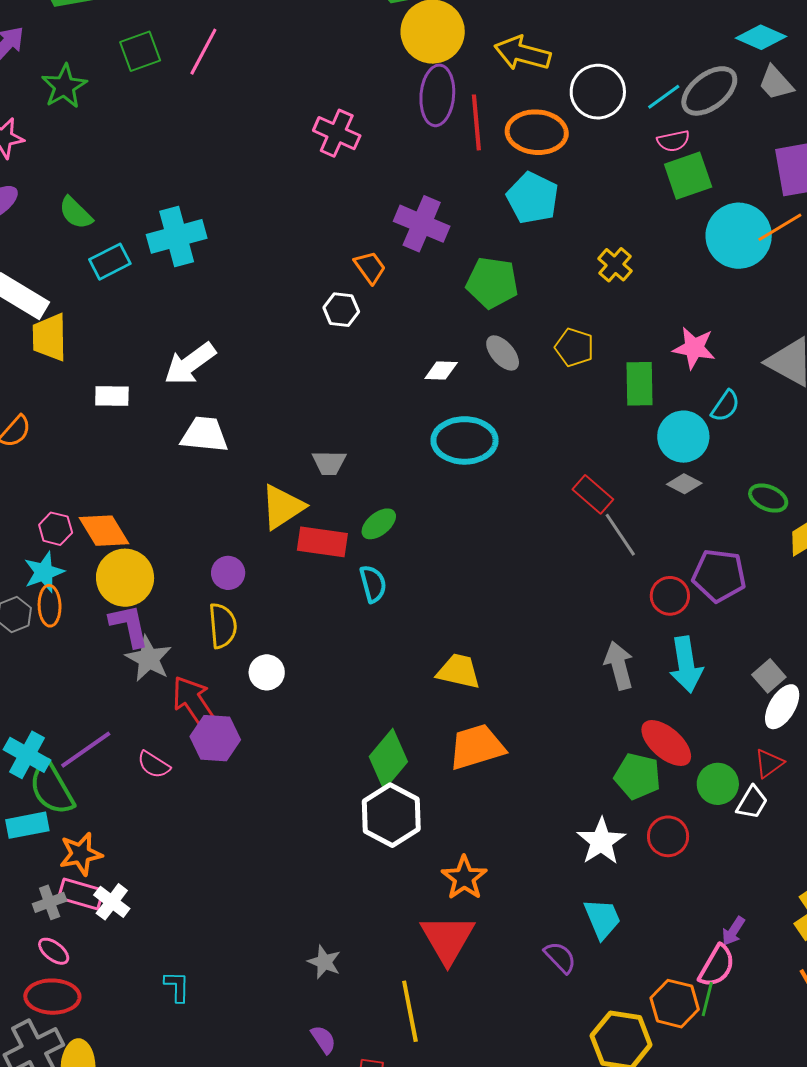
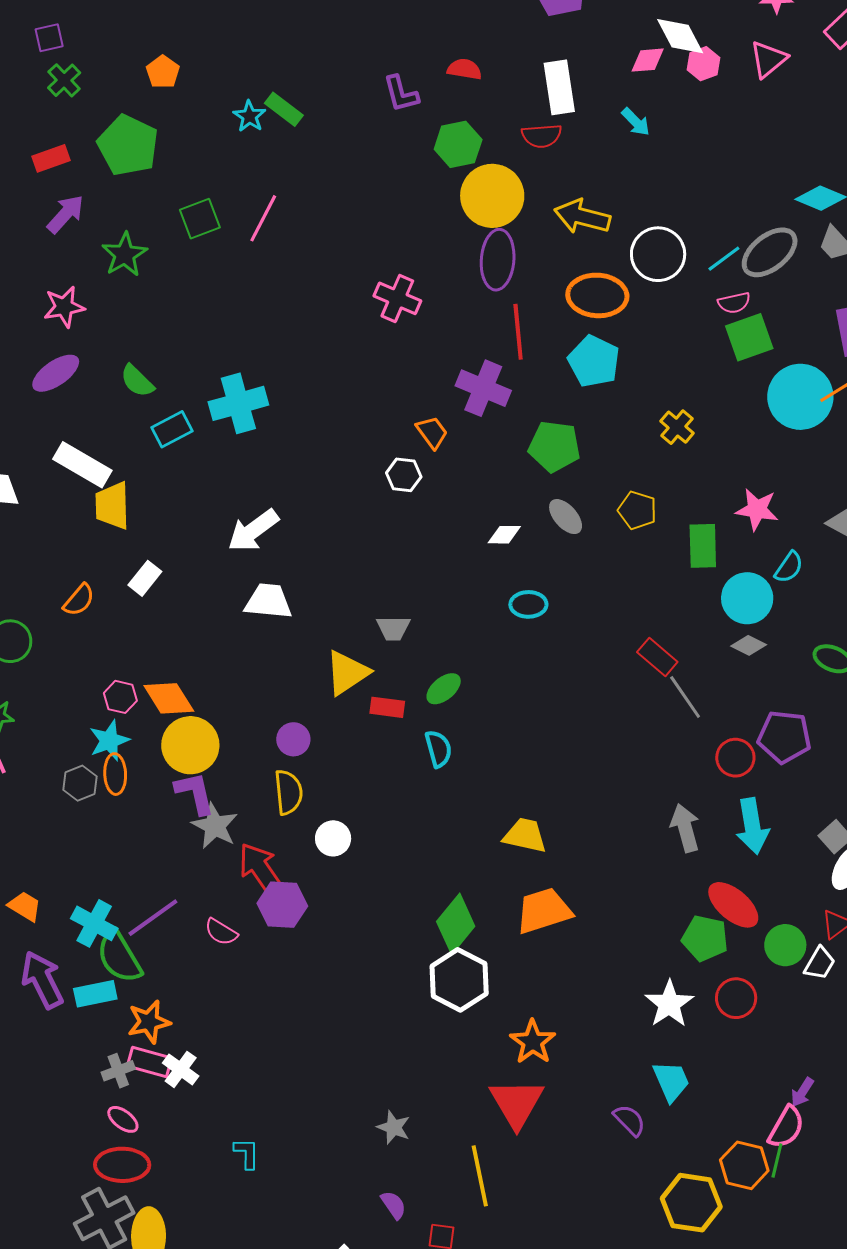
red line: (476, 122) -> (518, 332), moved
white rectangle: (112, 396) -> (145, 578), moved, turned -52
cyan ellipse: (465, 440) -> (528, 604), size x0.6
red rectangle: (322, 542) -> (387, 707), size x0.7

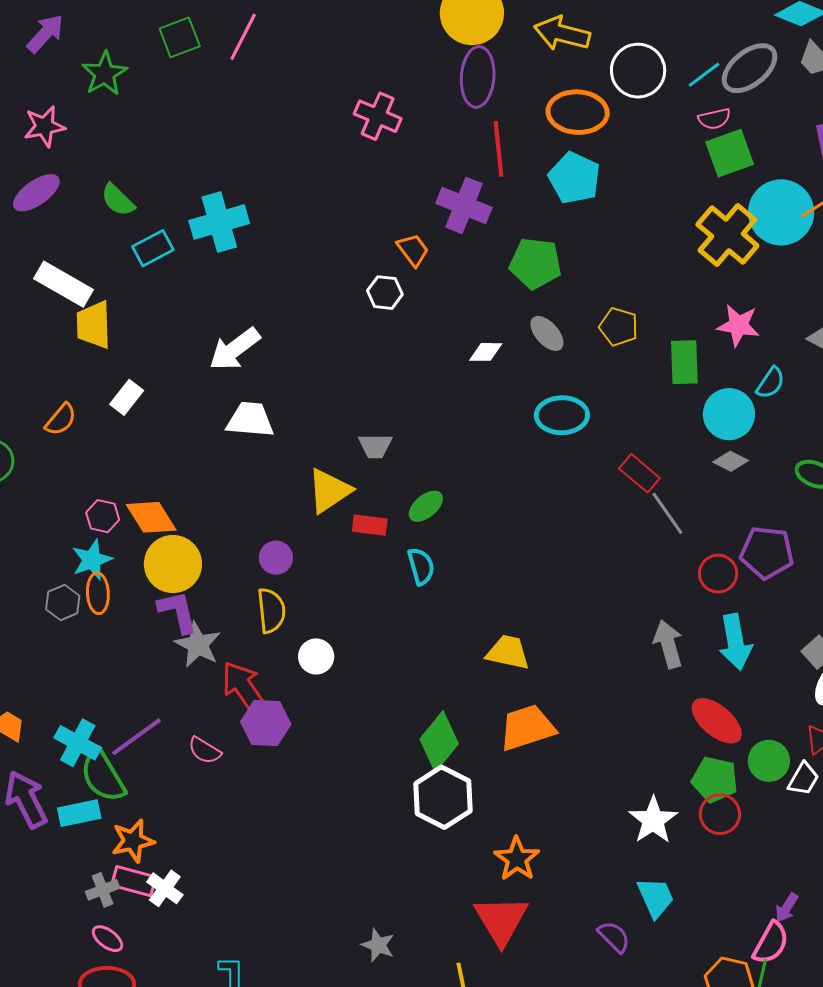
yellow cross: (677, 427) -> (727, 235), moved, size x1.8
cyan ellipse: (528, 604) -> (562, 415), moved, size x1.4
green pentagon: (705, 938) -> (715, 779), moved

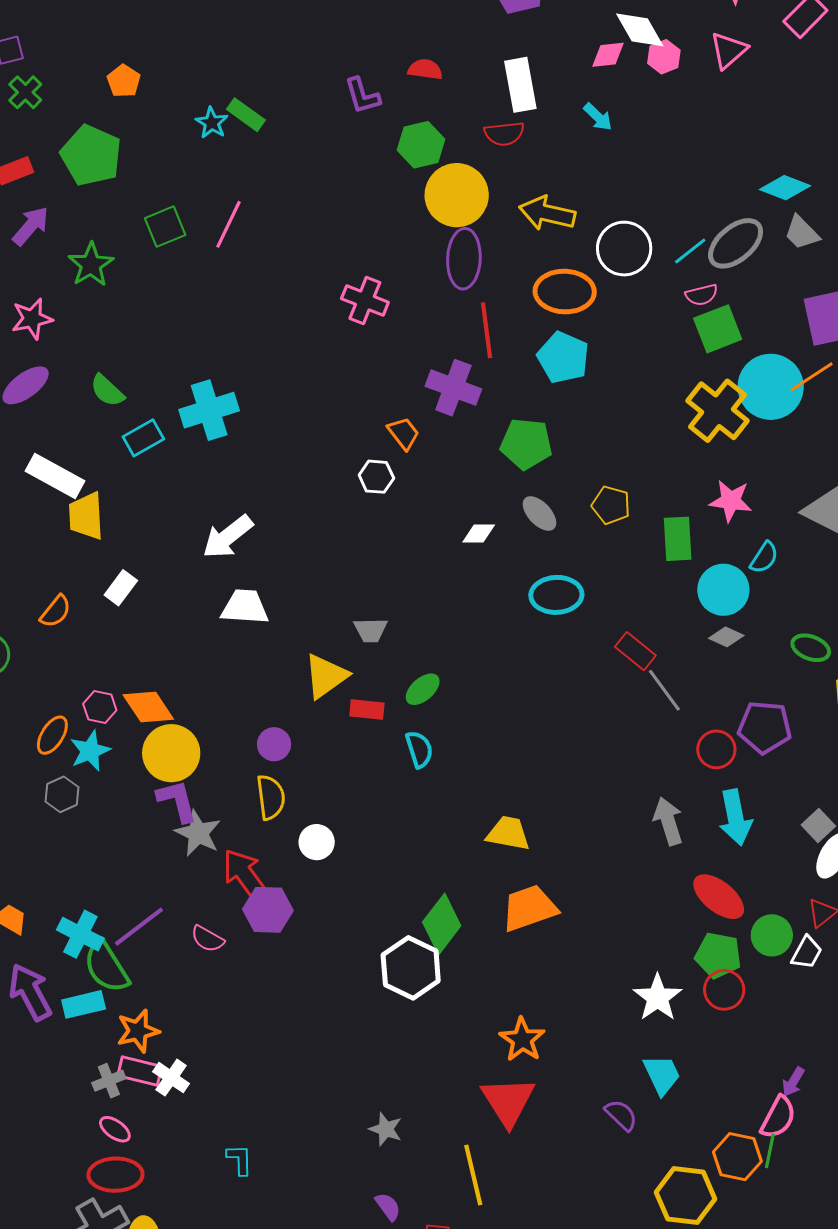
orange ellipse: (98, 593) -> (52, 735), moved, turned 36
white hexagon: (443, 797) -> (411, 968), moved

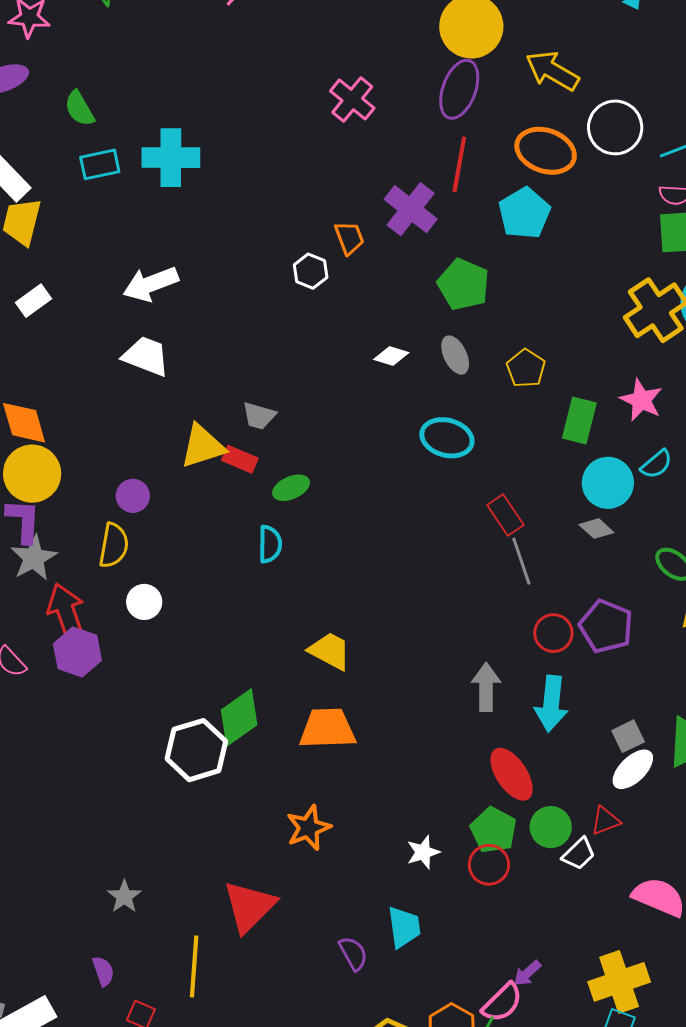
red rectangle: (367, 709) -> (240, 459), moved
white star: (658, 998) -> (423, 852), size x0.7
orange star: (522, 1039) -> (309, 828), moved

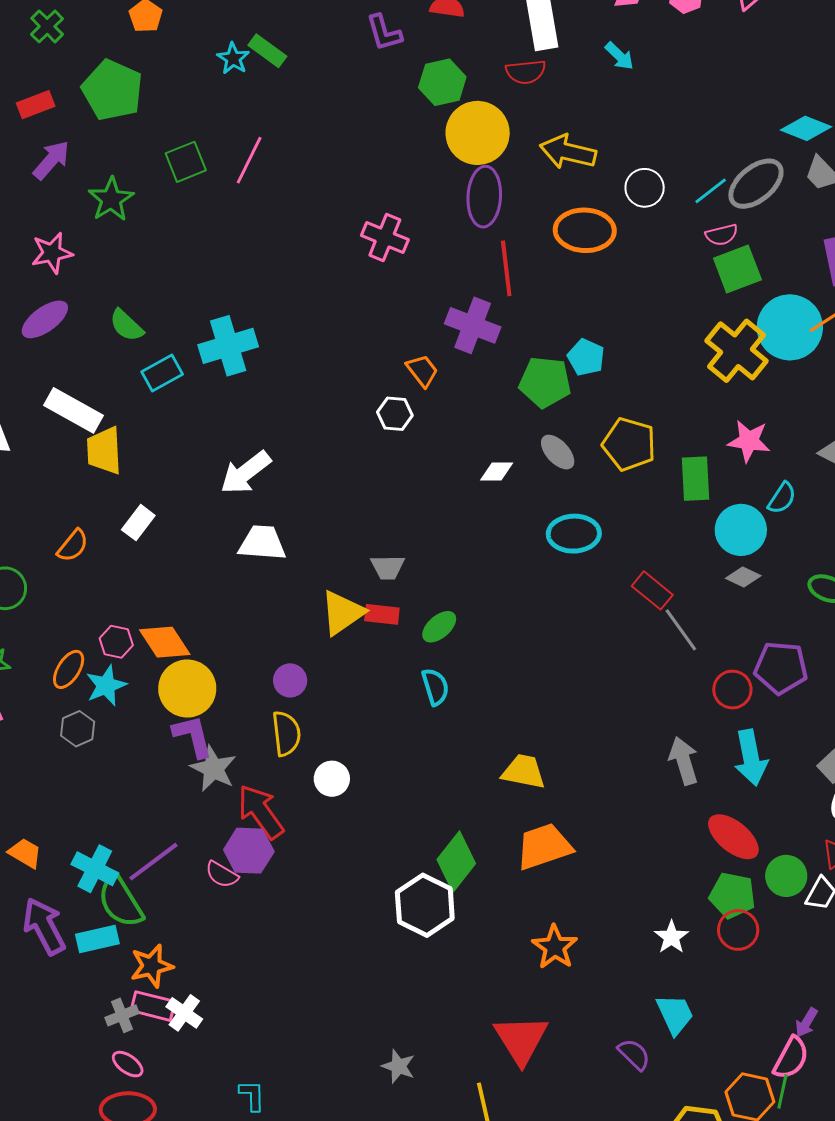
white circle: (615, 127) -> (645, 188), size x0.7
cyan pentagon: (524, 213) -> (586, 357), moved, size x0.7
yellow pentagon: (526, 368) -> (629, 444), size x1.4
purple hexagon: (77, 652) -> (249, 851), moved

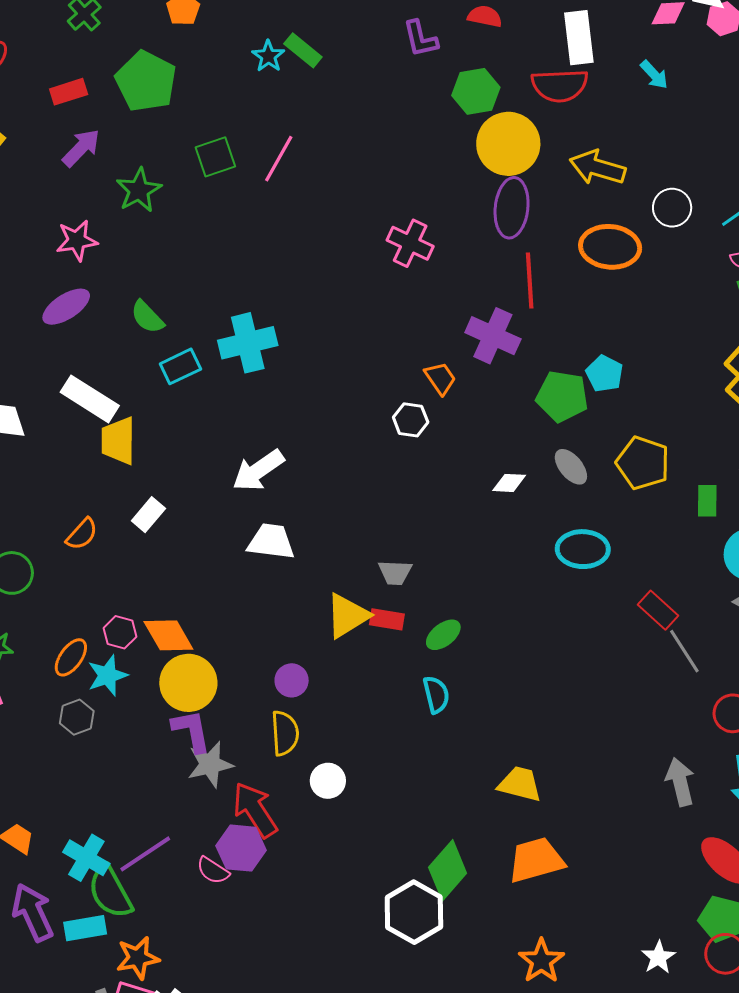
red semicircle: (526, 72) -> (560, 85), size x1.4
green rectangle: (695, 479) -> (707, 501), size x0.7
gray star: (213, 769) -> (210, 764), turned 30

